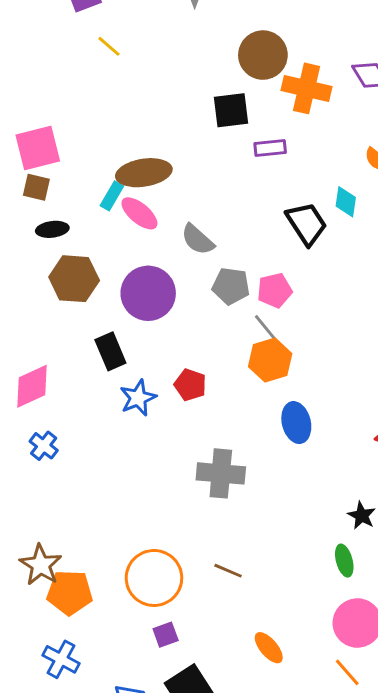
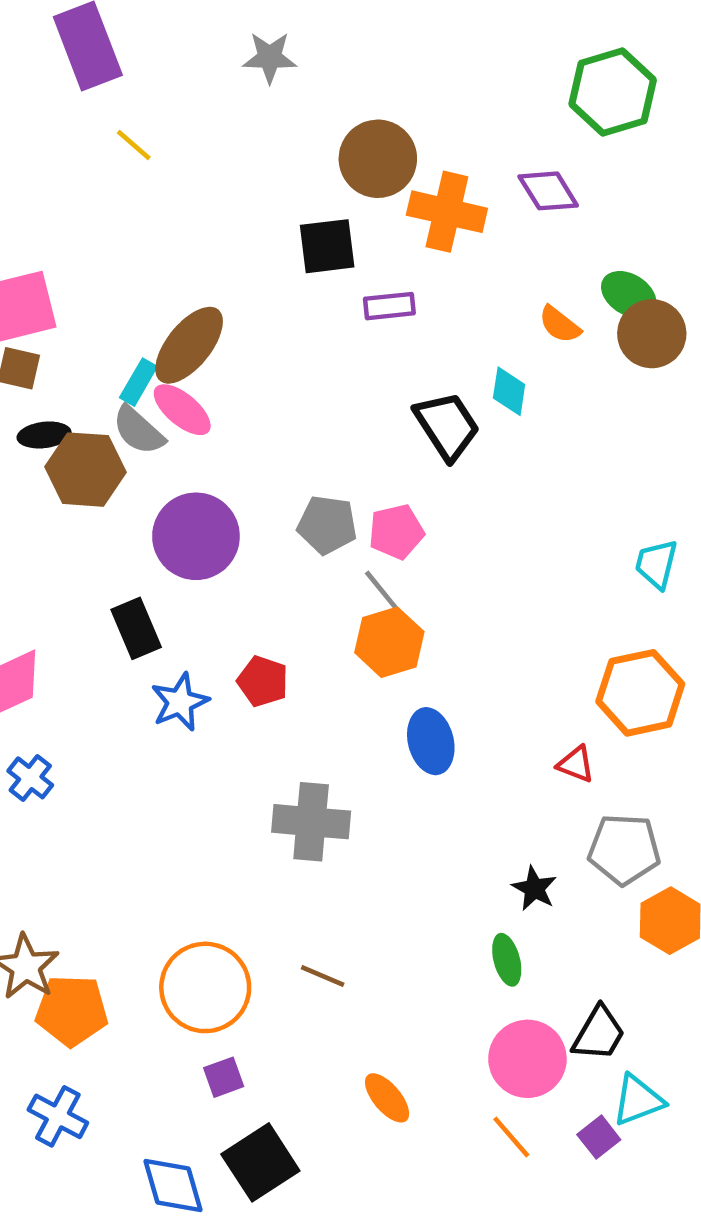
brown ellipse: (144, 173) -> (189, 345), turned -42
gray semicircle: (198, 240) -> (138, 430), moved
brown hexagon: (74, 279) -> (86, 470), moved

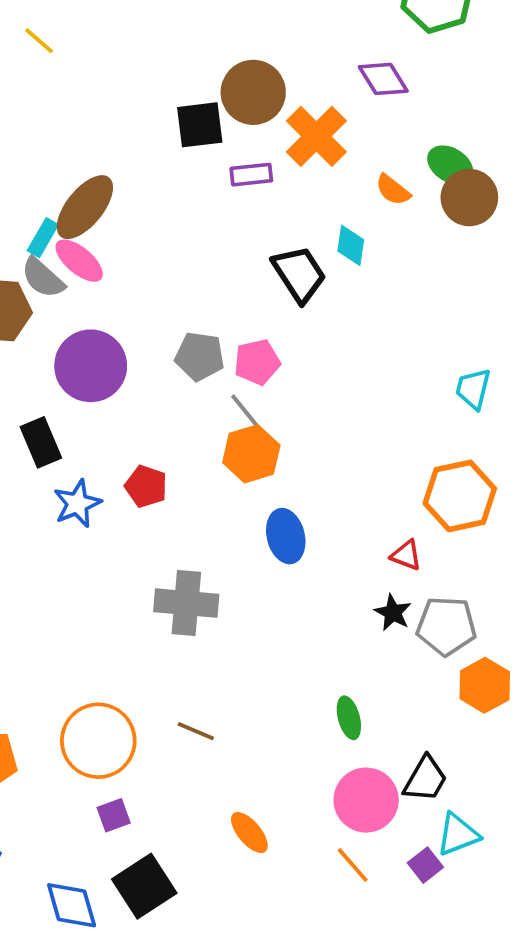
brown circle: (378, 159) -> (253, 92), moved
orange cross: (447, 212) -> (316, 136), moved, turned 32
black star: (534, 888) -> (393, 613), moved

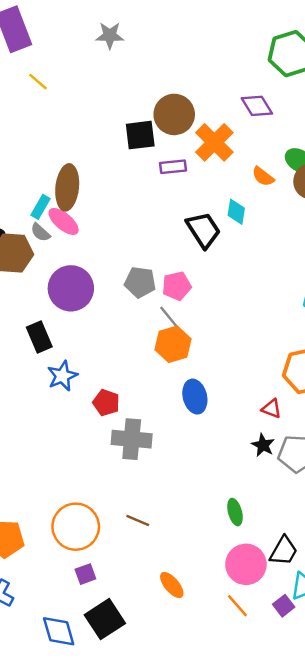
brown ellipse: (85, 207) -> (67, 187), turned -33
gray semicircle: (43, 278) -> (40, 232), size x0.7
red pentagon: (146, 486) -> (106, 403), moved

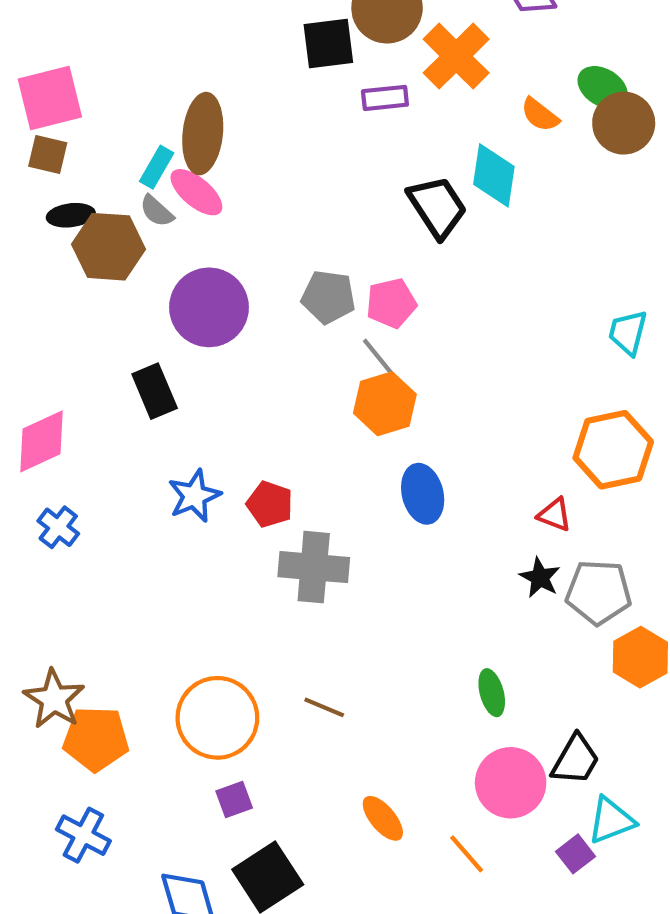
cyan diamond: (236, 212) -> (494, 175), size x1.4
blue star: (62, 376) -> (194, 496), moved
orange line: (237, 606) -> (467, 854), moved

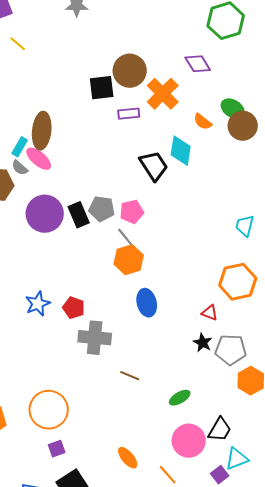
black rectangle: (155, 391) -> (79, 215), moved
green ellipse: (492, 693) -> (180, 398), turned 75
brown line: (324, 707) -> (130, 376), moved

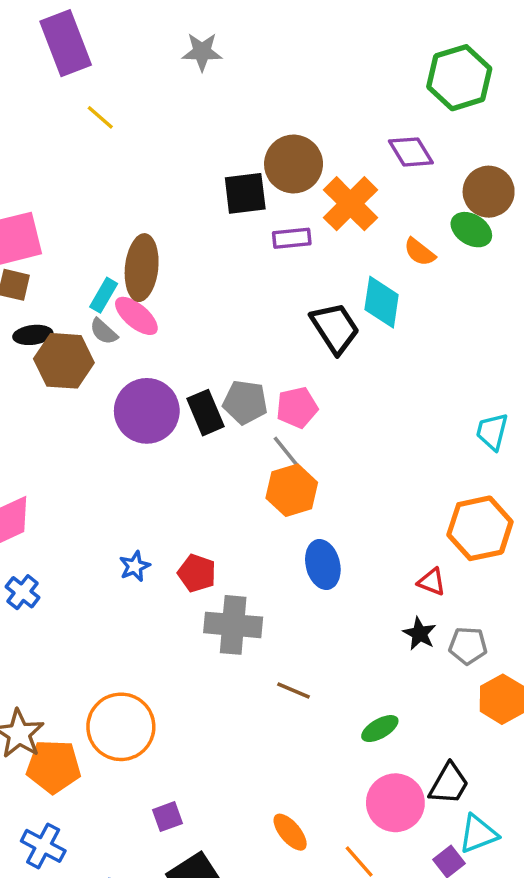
brown circle: (243, 126) -> (489, 192), moved
blue star: (38, 304) -> (135, 566), size x0.7
gray pentagon: (231, 350) -> (468, 646), size x0.7
orange circle: (49, 410) -> (121, 727), moved

